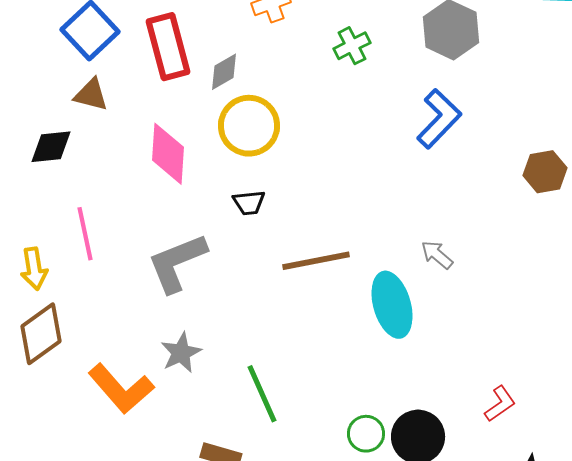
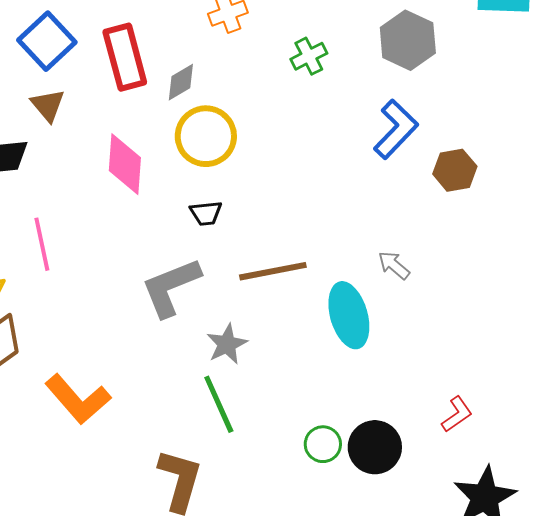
brown triangle: (91, 95) -> (48, 105), turned 36
brown hexagon: (545, 172) -> (455, 170), moved
gray L-shape: (177, 263) -> (171, 287), moved
gray star: (181, 353) -> (227, 344), moved

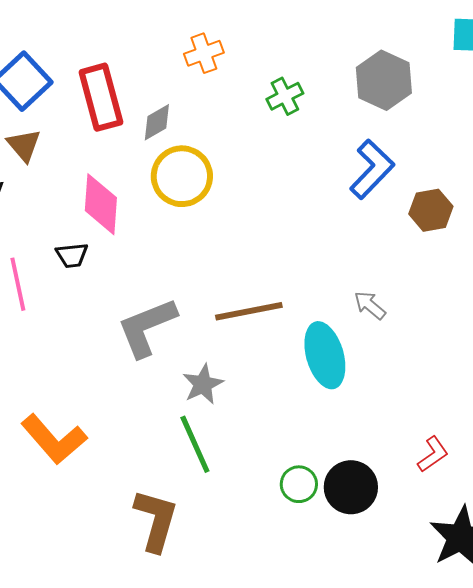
black trapezoid: (206, 213) -> (72, 255), moved

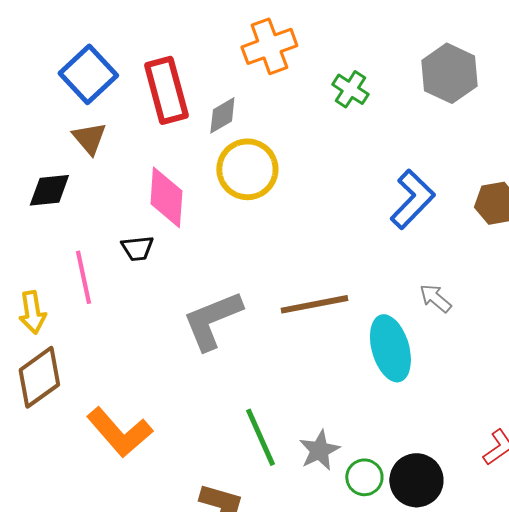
orange cross: (204, 53) -> (269, 46), size x1.4
green cross: (285, 96) -> (350, 89), turned -30
blue L-shape: (372, 169) -> (412, 199), moved
gray star: (203, 384) -> (319, 450), moved

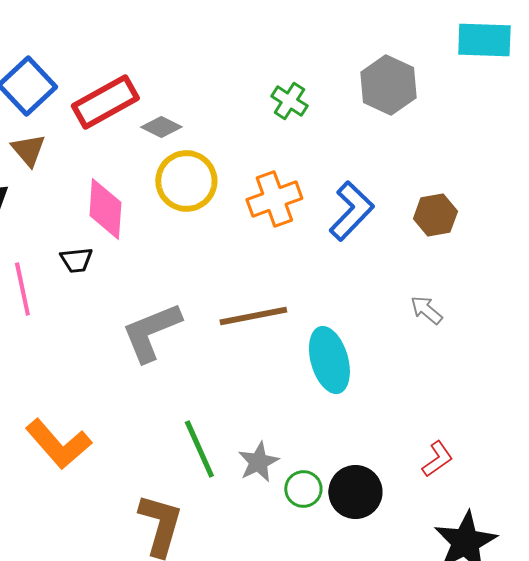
orange cross: (269, 46) -> (274, 199), moved
red rectangle: (166, 90) -> (105, 102), turned 76
gray diamond: (222, 115) -> (161, 127), turned 57
gray arrow: (435, 298) -> (426, 310), moved

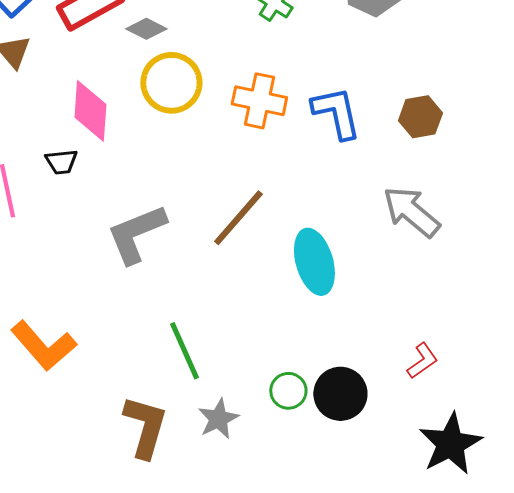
orange cross: (274, 199) -> (259, 101), turned 32
blue L-shape: (351, 211) -> (336, 113), turned -56
gray arrow: (426, 310) -> (411, 212), size x1.8
brown line: (253, 316) -> (238, 218), turned -38
gray star: (258, 462) -> (218, 419), moved

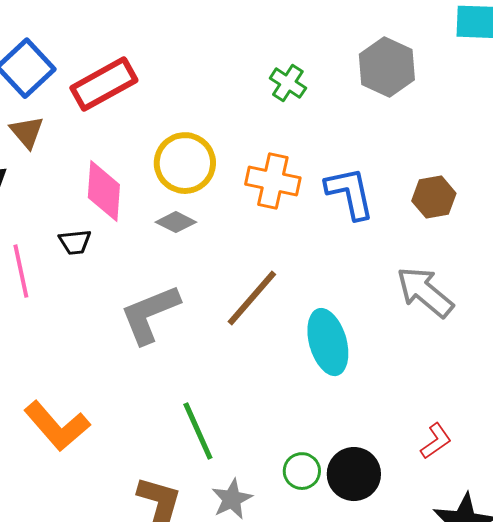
gray diamond: (146, 29) -> (176, 222), moved

